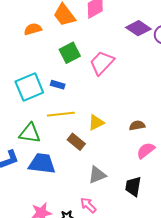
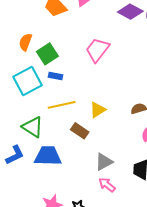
orange semicircle: (33, 29) -> (25, 42), moved, turned -48
green square: (70, 53) -> (47, 54), moved
green triangle: (30, 133) -> (33, 127), turned 30
pink arrow: (88, 205) -> (107, 185), moved

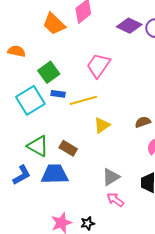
orange semicircle: (25, 42) -> (16, 51), moved, turned 84
yellow line: (62, 105) -> (83, 100), moved
brown rectangle: (80, 131) -> (68, 148), moved

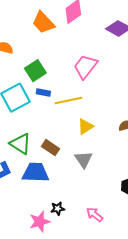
gray triangle: (111, 177) -> (84, 160), moved, turned -36
pink arrow: (115, 200) -> (95, 214), moved
black star: (88, 223) -> (58, 209), moved

